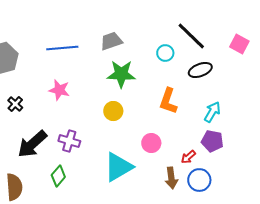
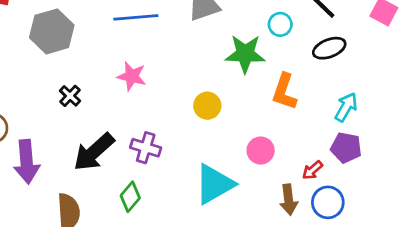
green star: (121, 74) -> (245, 54), moved

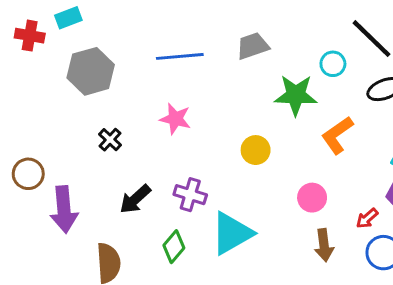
orange L-shape: (284, 92) -> (337, 135), turned 36
black arrow: (94, 152) -> (135, 199), size x0.7
cyan triangle: (214, 184) -> (232, 233), moved
brown arrow: (289, 200) -> (324, 245), moved

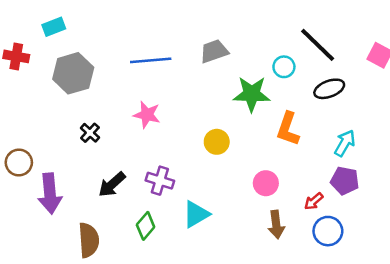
red cross: (30, 36) -> (16, 56), moved
orange L-shape: (337, 135) -> (288, 129), turned -36
cyan triangle: (232, 233) -> (196, 214), size x0.7

